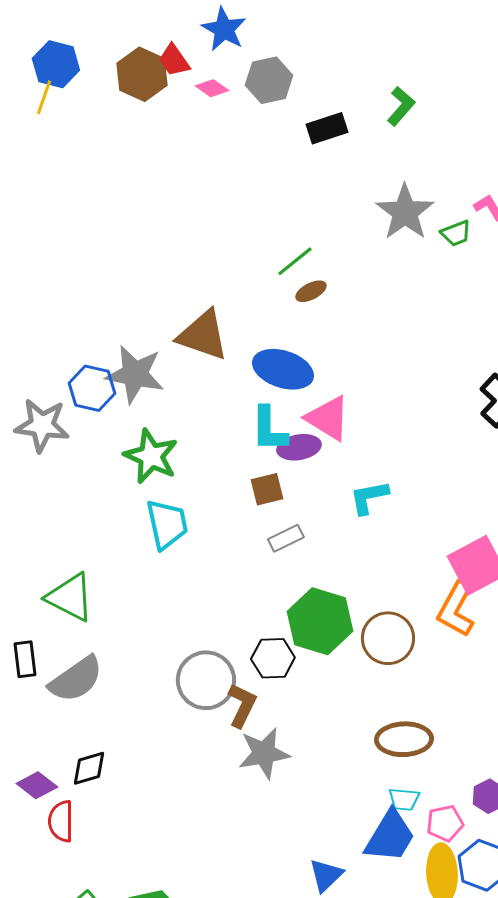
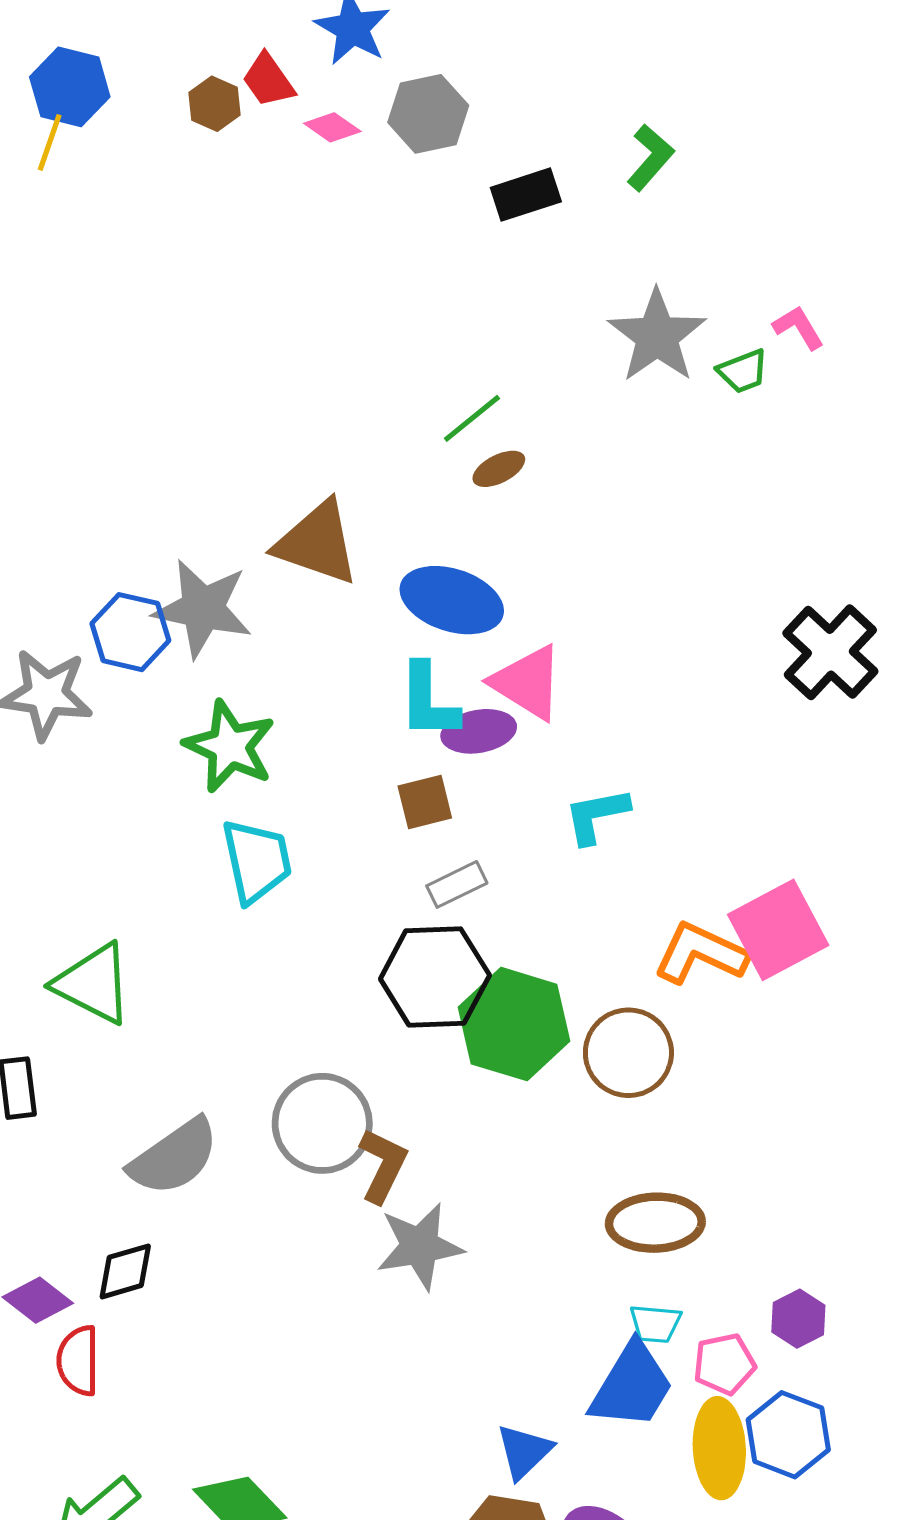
brown hexagon: (142, 74) -> (215, 104), size x0.6
orange L-shape: (456, 609) -> (701, 953), moved, turned 86
black hexagon: (273, 658) -> (435, 977), moved, size x1.5
gray semicircle: (76, 679) -> (174, 1157), moved

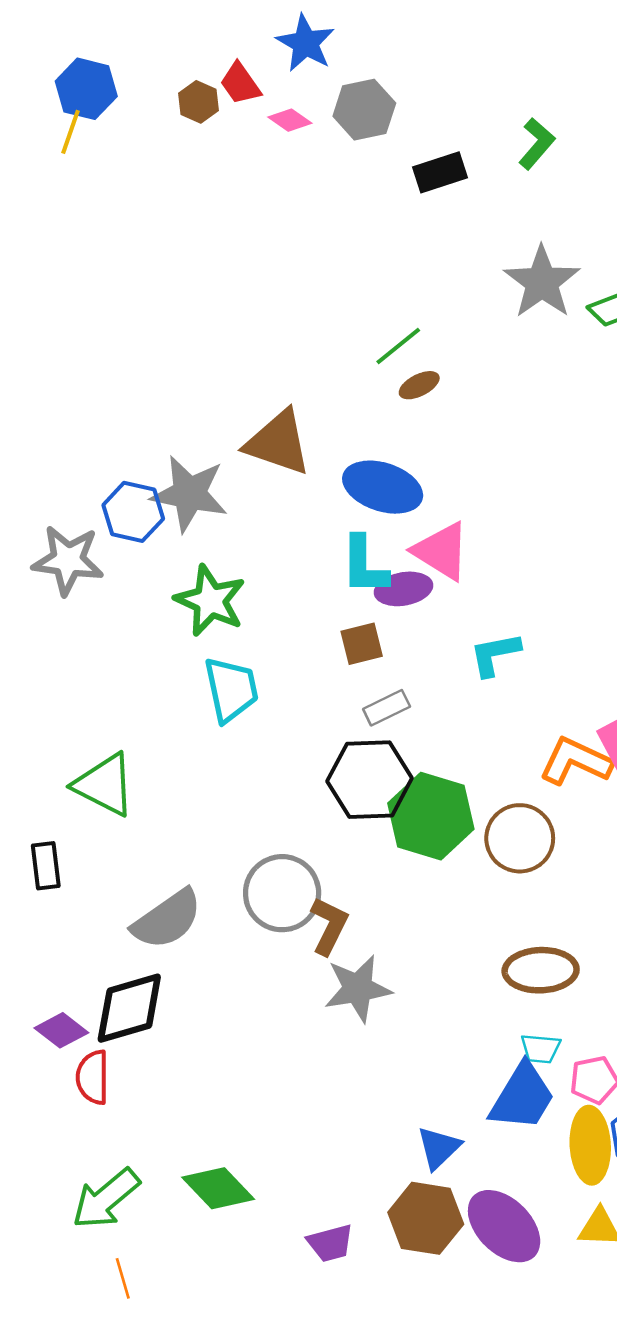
black diamond: (125, 1271) -> (129, 1008), size x1.6

